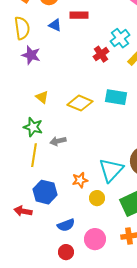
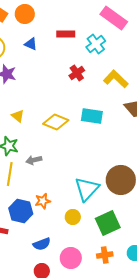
red rectangle: (79, 15) -> (66, 34), moved
cyan cross: (120, 38) -> (96, 44), moved
orange star: (80, 180) -> (43, 201), moved

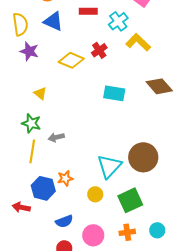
blue triangle: (31, 44) -> (53, 21), size x1.5
yellow L-shape: (116, 79) -> (138, 42), moved
yellow diamond: (56, 122) -> (71, 60), moved

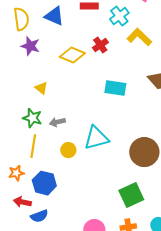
gray arrow: (56, 137) -> (57, 122), moved
cyan triangle: (109, 166) -> (96, 138), moved, turned 32
orange star: (65, 178) -> (16, 173), moved
yellow circle: (95, 194) -> (68, 150), moved
blue semicircle: (64, 221) -> (39, 216), moved

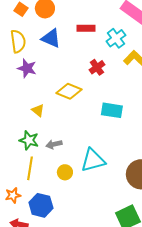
yellow diamond: (72, 55) -> (69, 91), moved

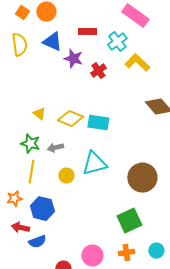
purple star: (27, 68) -> (73, 59), moved
yellow diamond: (69, 91) -> (70, 119), moved
cyan rectangle: (112, 110) -> (98, 123), moved

